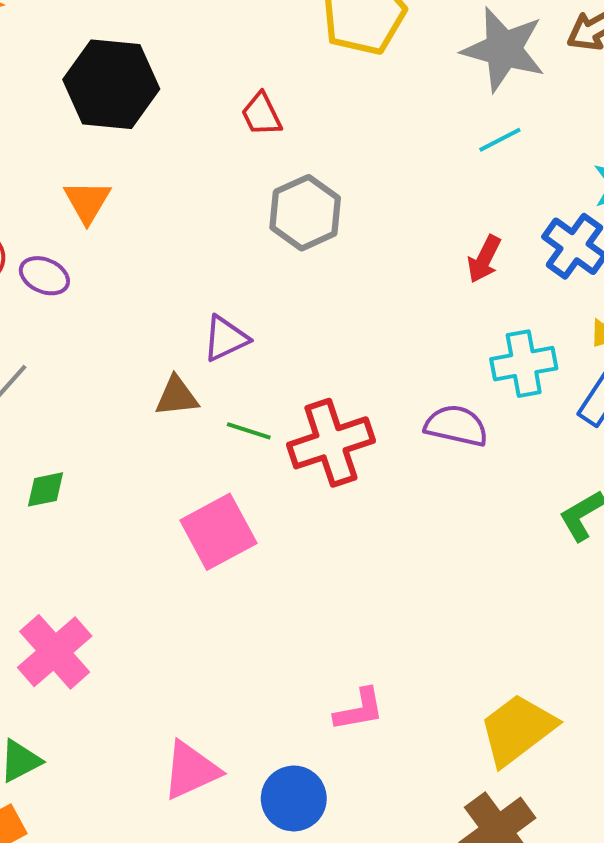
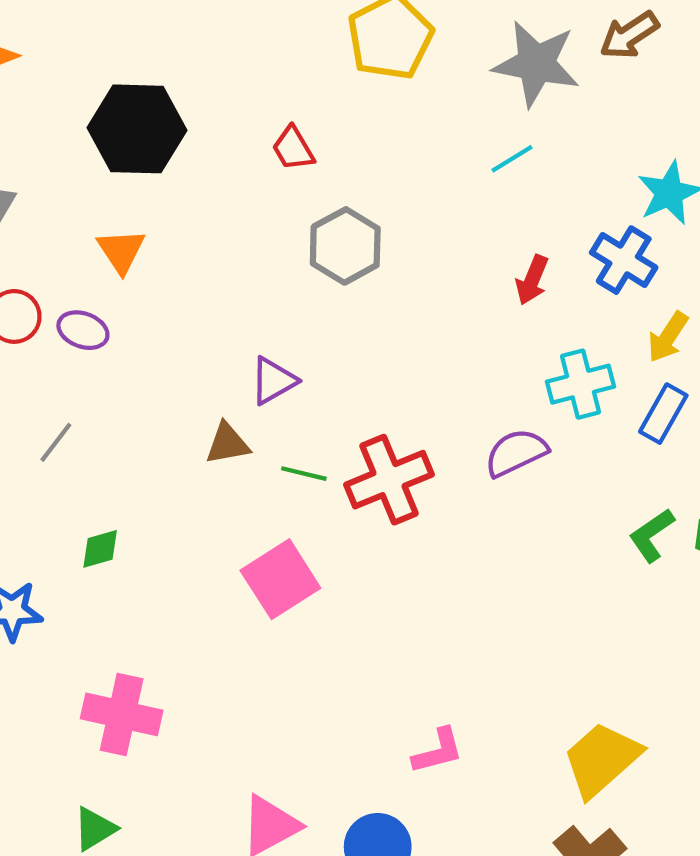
cyan line: (500, 140) -> (512, 159), moved
purple semicircle: (456, 426) -> (516, 453), turned -34
pink cross: (55, 652) -> (122, 714), turned -32

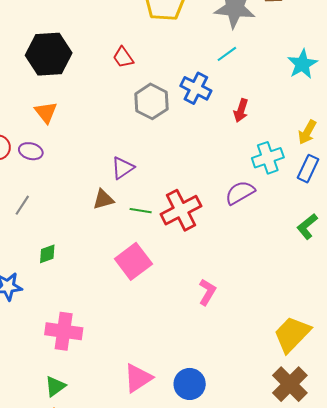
blue cross: (624, 260) -> (196, 88), moved
pink L-shape: (438, 751) -> (207, 292), moved, turned -40

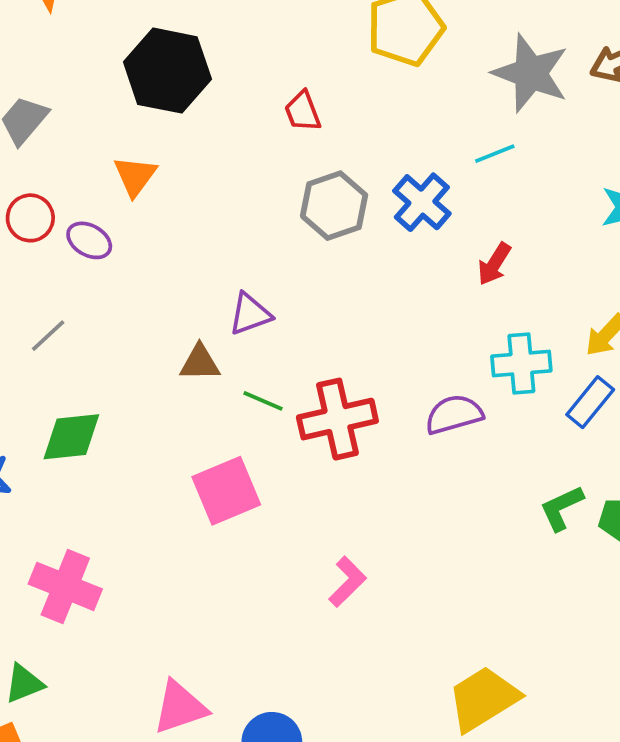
green diamond: (47, 254) -> (71, 437), size x1.6

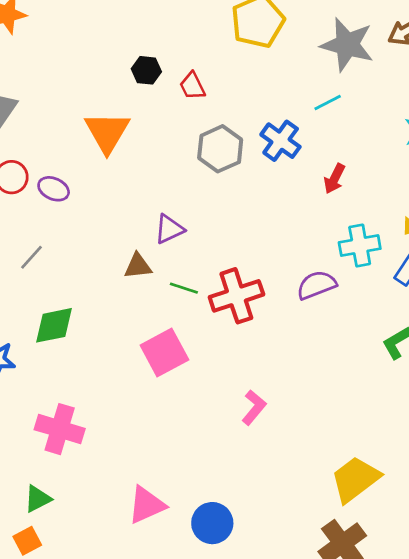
black hexagon: (167, 71) -> (146, 70), moved, size x0.5
orange triangle: (135, 176) -> (107, 132), moved, size x1.5

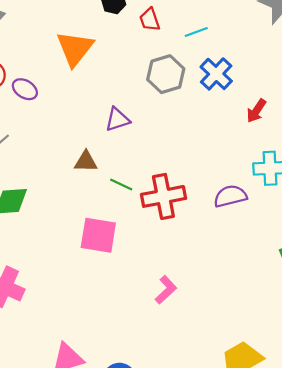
cyan line: (328, 102) -> (196, 32), moved
purple triangle: (169, 229) -> (117, 119), moved
pink square: (164, 353) -> (98, 235), turned 30

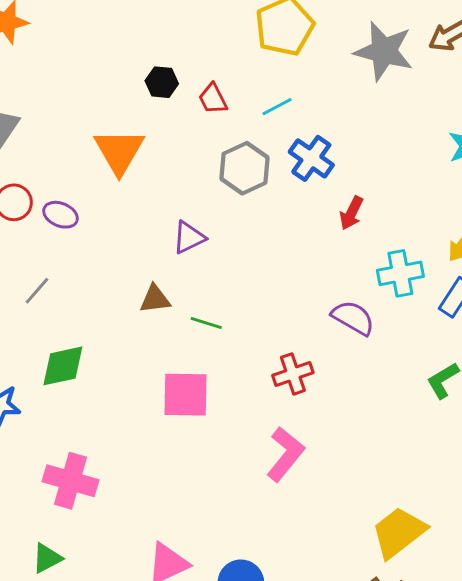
red arrow: (256, 111) -> (351, 213), moved
red cross: (163, 196) -> (293, 374), moved, size x0.7
purple semicircle: (230, 196) -> (353, 318), turned 52
pink L-shape: (166, 290) -> (285, 454), size x1.4

